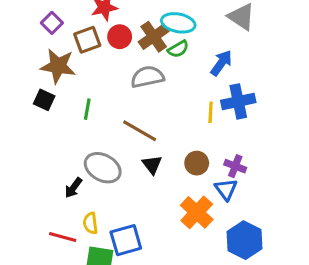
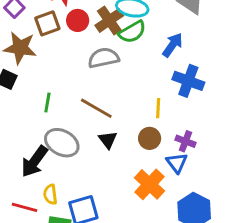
green semicircle: (178, 49) -> (132, 32), size x1.4
blue cross: (238, 101) -> (188, 81), turned 32
green line: (87, 109) -> (47, 102), moved
yellow line: (211, 112) -> (158, 108), moved
black arrow: (73, 188) -> (34, 161), size x1.6

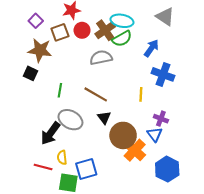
brown circle: (150, 138) -> (123, 135), moved, size x1.6

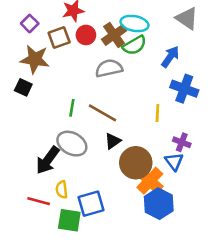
green line: (60, 90) -> (72, 108), moved
black triangle: (104, 118) -> (113, 141), turned 32
blue hexagon: (167, 169) -> (159, 204), moved

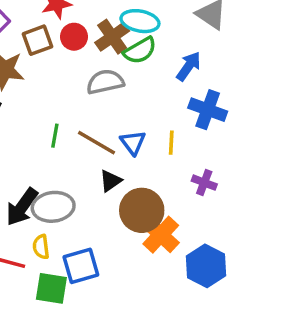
gray ellipse: (72, 144) -> (53, 207), moved, turned -36
blue triangle: (174, 161) -> (133, 143), moved
blue hexagon: (159, 204) -> (206, 266), moved

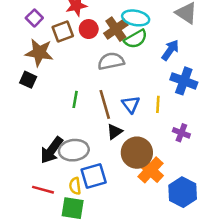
brown line: (97, 143) -> (105, 104), turned 44
yellow semicircle: (41, 247) -> (75, 186), moved
blue square: (81, 266) -> (94, 176), moved

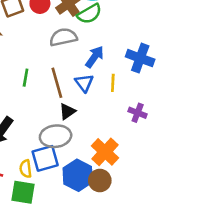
blue arrow: (170, 50) -> (95, 57), moved
gray ellipse: (74, 150) -> (56, 136), moved
brown circle: (137, 153) -> (100, 180), moved, size x0.7
blue hexagon: (183, 192) -> (78, 175), moved

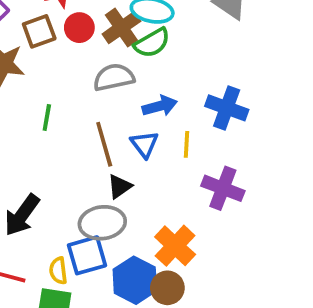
blue arrow: (95, 57) -> (160, 106), turned 40
green line: (26, 78) -> (47, 118), moved
purple cross: (138, 113) -> (223, 188), size x1.5

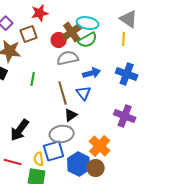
red circle: (79, 28) -> (59, 40), moved
yellow line: (187, 144) -> (124, 39), moved

